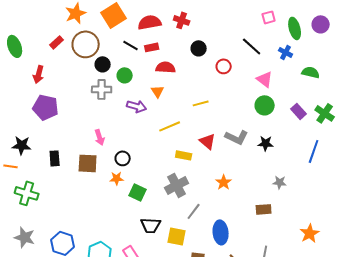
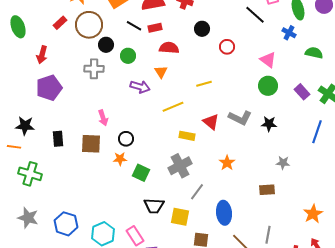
black line: (252, 46) -> (255, 15), moved
gray cross: (102, 89) -> (94, 69), moved
purple pentagon: (46, 107) -> (49, 88), turned -30

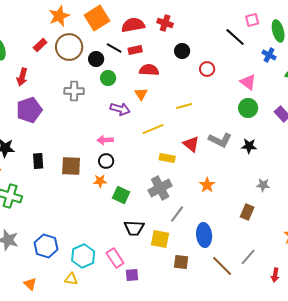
black circle: (106, 45) -> (96, 59), moved
pink arrow: (103, 118) -> (105, 140), moved, turned 105
brown rectangle: (267, 190) -> (247, 212), turned -63
gray line: (268, 235) -> (248, 257), turned 30

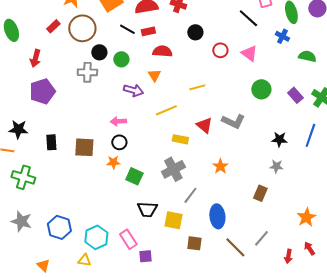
black circle: (96, 59) -> (99, 52), moved
pink triangle: (248, 82) -> (249, 53), moved
black star: (249, 146) -> (279, 139), moved

